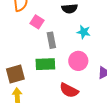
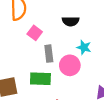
pink circle: (78, 61) -> (70, 65), moved

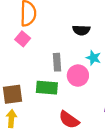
pink square: (35, 33) -> (23, 39), moved

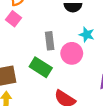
green rectangle: (47, 88) -> (41, 67), turned 30

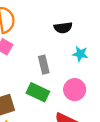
pink circle: (72, 53) -> (75, 90), moved

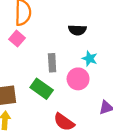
pink circle: (75, 90) -> (78, 79), moved

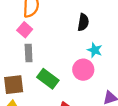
black semicircle: (77, 30) -> (83, 22), turned -84
gray rectangle: (52, 63) -> (29, 53), moved

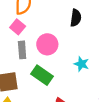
cyan star: (95, 50) -> (81, 64), moved
pink circle: (83, 70) -> (47, 44), moved

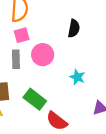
pink square: (18, 27) -> (22, 35), moved, turned 32
green rectangle: (42, 75) -> (35, 99), moved

